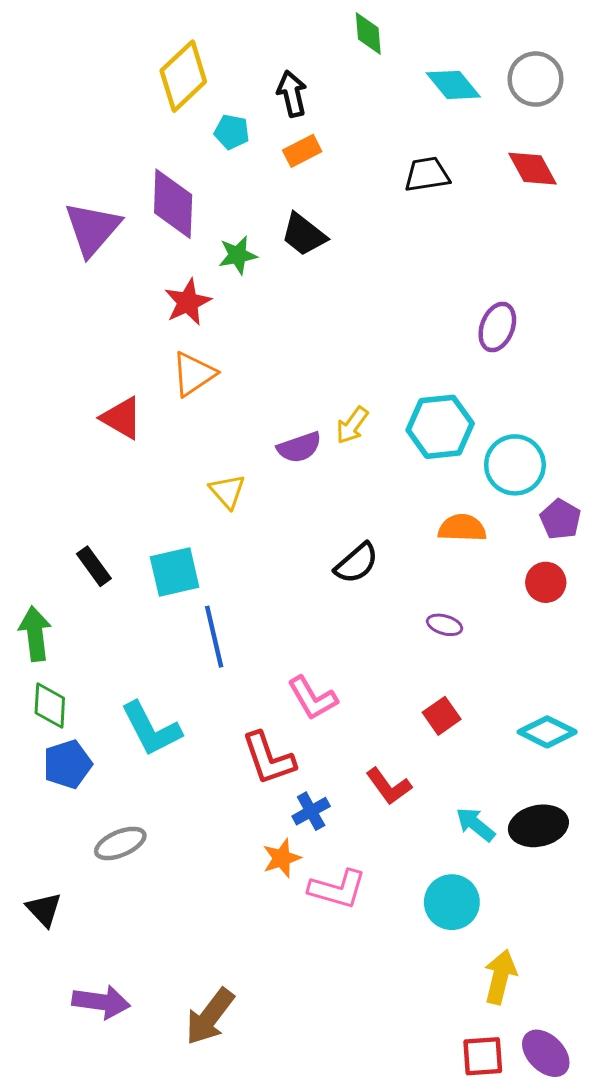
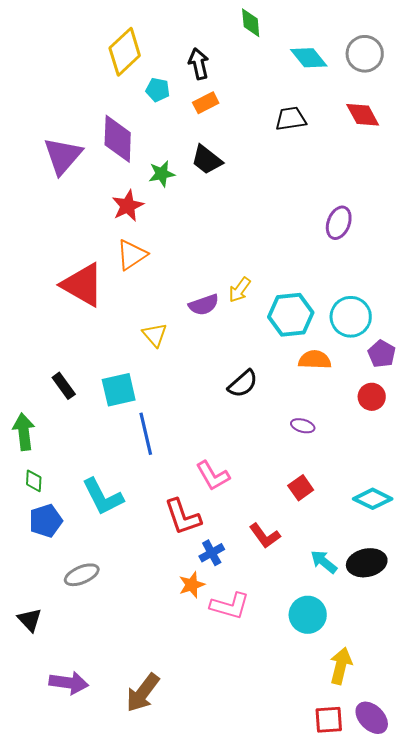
red triangle: (122, 418) -> (83, 285), size x1.5
cyan hexagon: (440, 427) -> (291, 315), moved
green diamond: (50, 706) -> (34, 481), size x0.7

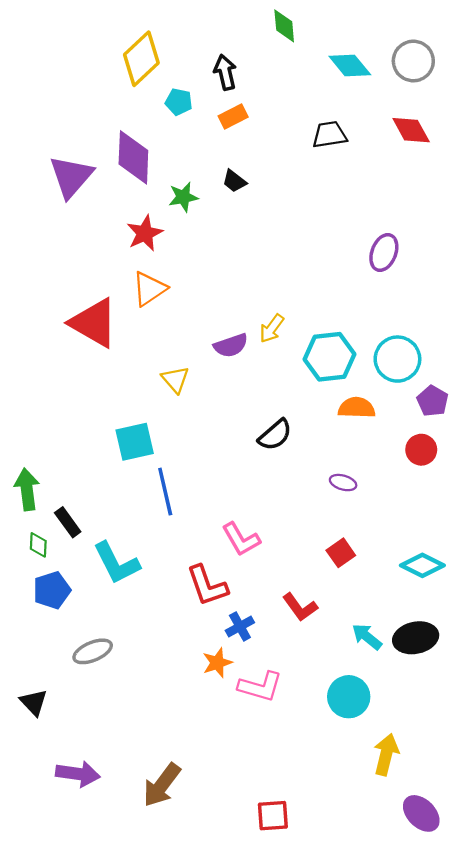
black trapezoid: (207, 160) -> (234, 181), size x0.7
black rectangle: (64, 386) -> (68, 522), moved
red square: (329, 720) -> (273, 816), moved

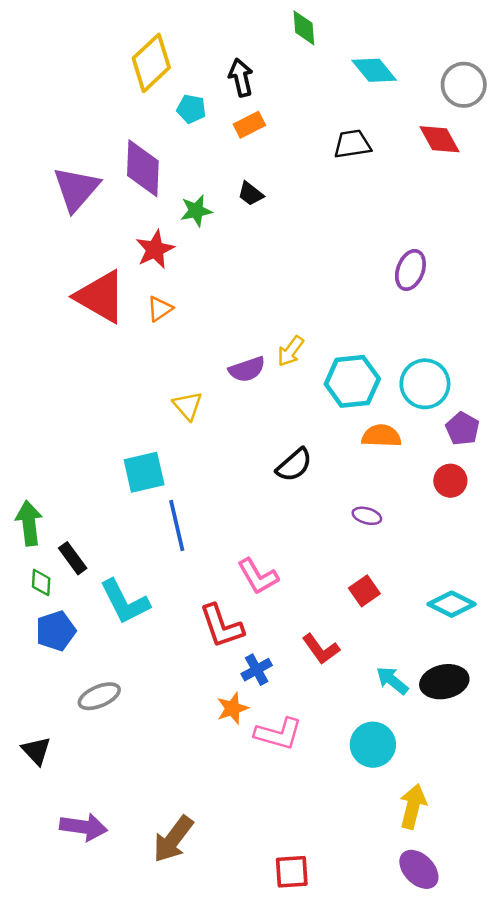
gray circle: (413, 61) -> (464, 85), moved
orange triangle: (149, 289) -> (160, 309), size x0.7
red triangle: (94, 323) -> (100, 297), moved
purple ellipse: (421, 813) -> (419, 869), moved

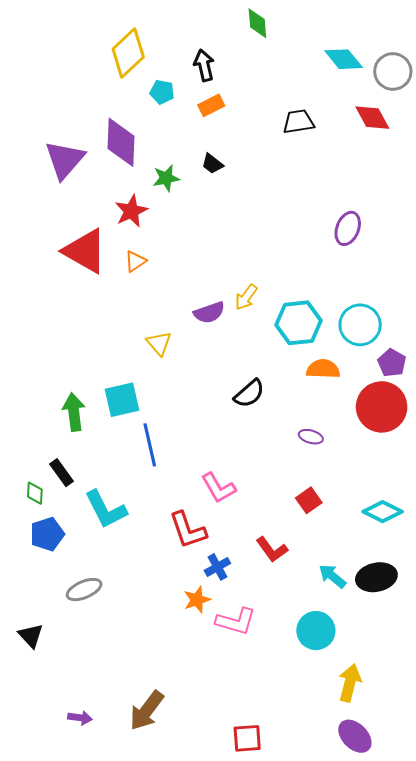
cyan diamond: (374, 70) -> (344, 59), moved
red circle: (450, 481) -> (382, 407), size x1.8
green arrow: (29, 523) -> (74, 412), moved
purple arrow: (84, 827) -> (80, 718), moved, size x0.6

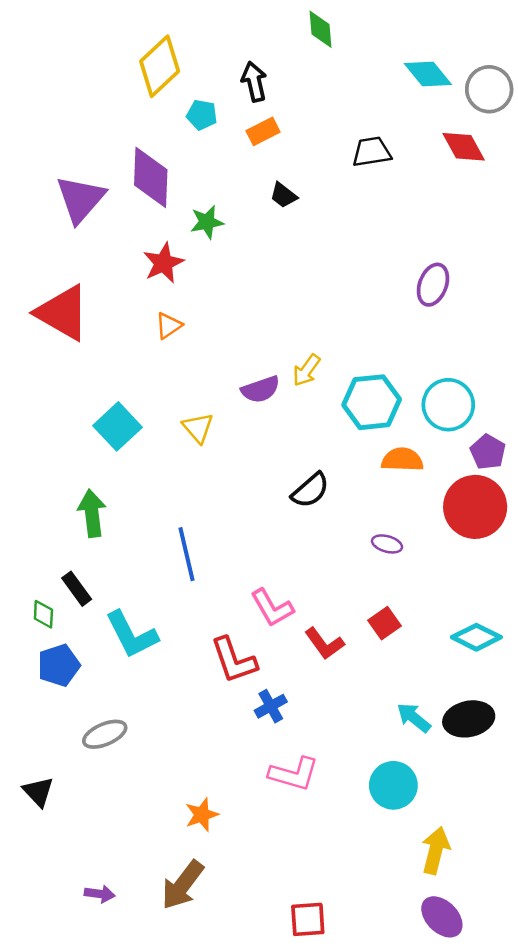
black trapezoid: (212, 164) -> (284, 195), moved
red triangle: (85, 251) -> (63, 313), moved
cyan square: (122, 400) -> (117, 426), moved, turned -30
red L-shape: (272, 550) -> (324, 644), moved
orange star: (197, 600) -> (202, 815), moved

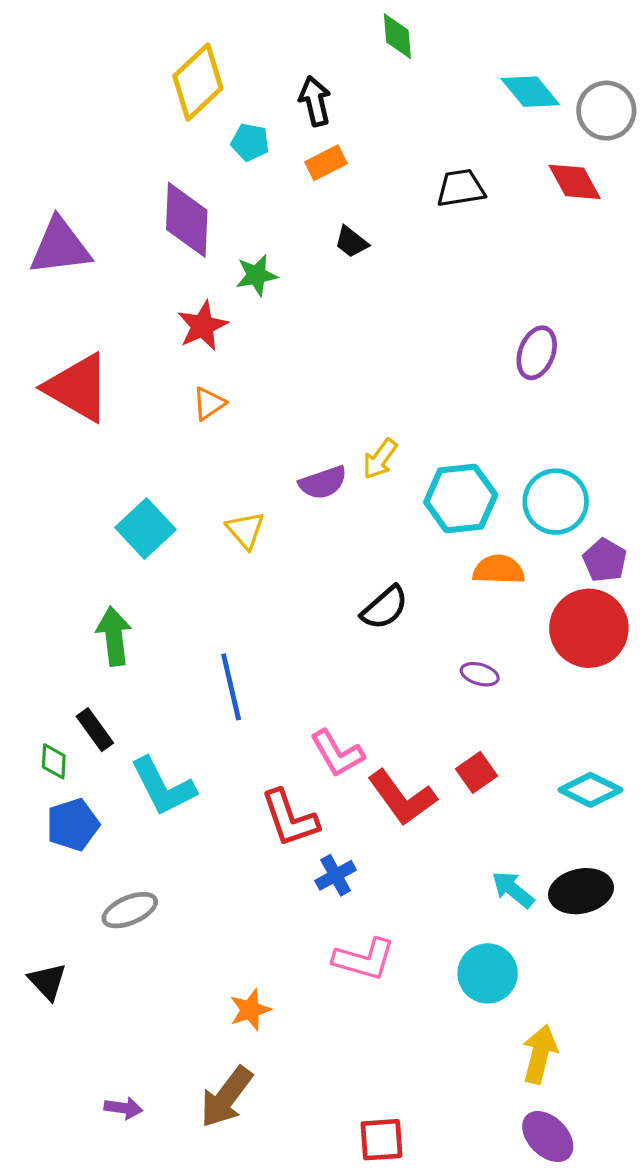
purple triangle: (80, 199) -> (60, 247), moved, turned 42
red L-shape: (324, 644) -> (402, 798), size x1.4

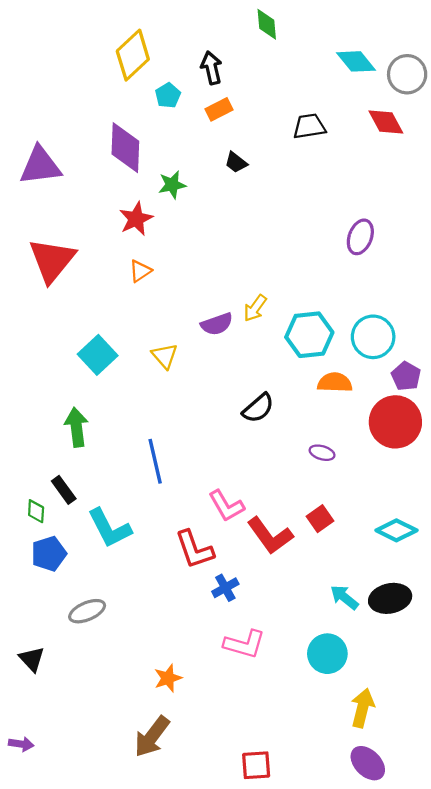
cyan pentagon: (250, 142) -> (168, 95), turned 30
red triangle: (78, 388) -> (52, 260), turned 39
purple arrow: (123, 1108) -> (21, 744), moved

